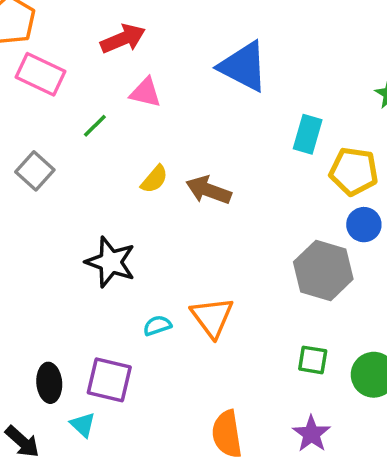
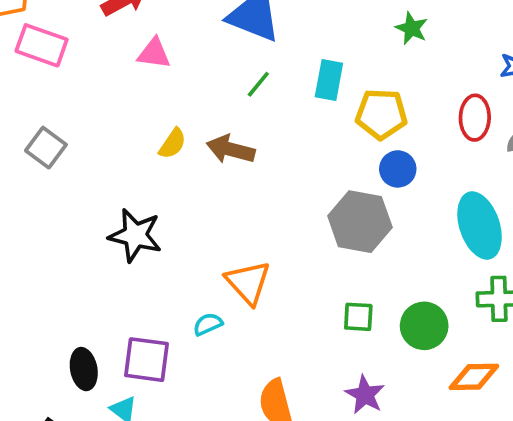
green line: (95, 126) -> (258, 84), moved
cyan semicircle: (157, 325) -> (208, 324), moved

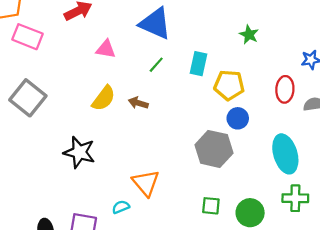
pink triangle: (154, 53) -> (106, 49), moved
yellow semicircle: (172, 144) -> (104, 98), size x1.4
gray square: (46, 148) -> (28, 98), size x1.5
brown arrow: (231, 149) -> (138, 103), size x0.7

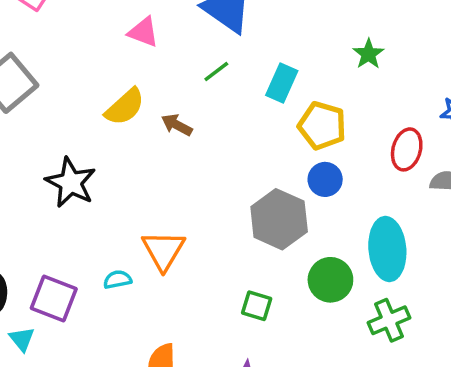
green cross: (295, 198) -> (389, 320), turned -35
green circle: (250, 213) -> (330, 280), moved

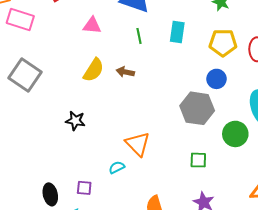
green line: (216, 71) -> (139, 36), turned -49
yellow pentagon: (322, 126) -> (223, 43), moved
black star: (71, 183) -> (75, 121), size x0.7
purple square: (54, 298) -> (84, 188), size x0.6

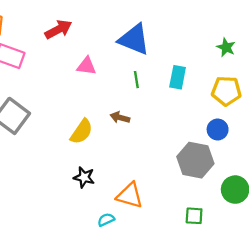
yellow semicircle: (94, 70) -> (81, 132), moved
black star: (75, 121) -> (84, 177), moved
orange triangle: (138, 144) -> (130, 195), turned -32

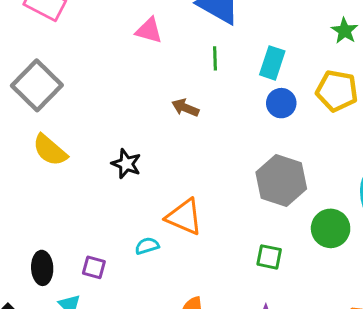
blue circle: (218, 129) -> (281, 103), moved
yellow semicircle: (81, 132) -> (50, 150), moved, turned 88
black star: (84, 177) -> (126, 164), moved

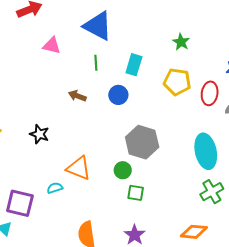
blue circle: (281, 103) -> (118, 95), moved
green circle: (331, 228) -> (123, 170), moved, size x0.7
purple square: (94, 267) -> (20, 203), size x1.8

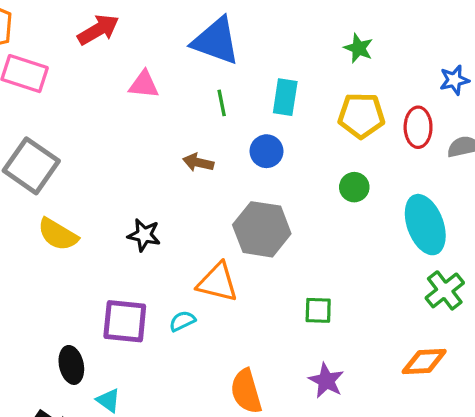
gray hexagon: (142, 142) -> (262, 229), moved
green circle: (123, 170) -> (354, 187), moved
purple square: (20, 203) -> (125, 321), moved

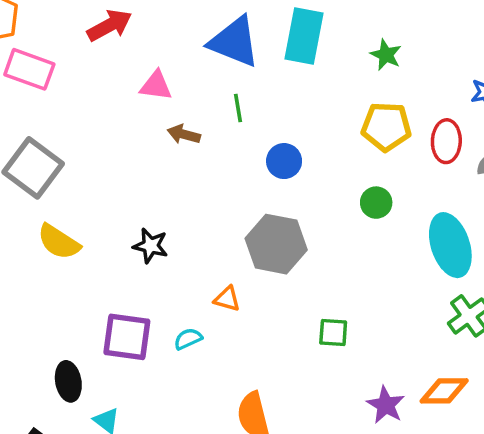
cyan rectangle: (285, 97) -> (304, 36), moved, size x1.4
brown arrow: (198, 162) -> (184, 134), moved
orange triangle: (218, 282) -> (227, 299), size x0.6
purple star: (326, 381) -> (386, 405), moved

